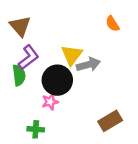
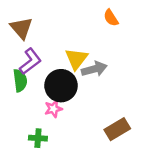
orange semicircle: (112, 24) -> (111, 18), moved

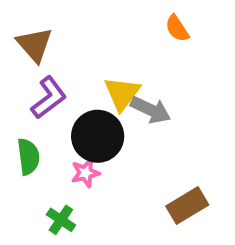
gray arrow: (94, 69) -> (151, 110), turned 40
green semicircle: (20, 81) -> (28, 157), moved
green cross: (38, 138) -> (61, 220), turned 30

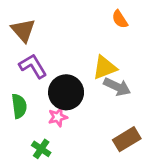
yellow triangle: (122, 94) -> (105, 67), moved, turned 32
purple L-shape: (49, 98) -> (33, 66), turned -84
gray arrow: (151, 110) -> (117, 87), moved

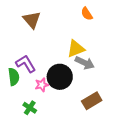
brown triangle: (23, 30) -> (32, 20), moved
purple L-shape: (33, 66) -> (26, 64), moved
black circle: (66, 92) -> (60, 77), moved

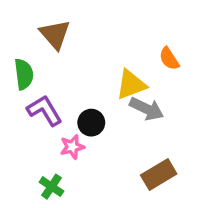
orange semicircle: (87, 14) -> (169, 59), moved
green semicircle: (14, 77) -> (24, 74), moved
black circle: (60, 77) -> (91, 123), moved, size x0.6

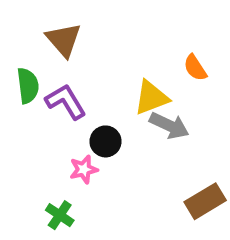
purple L-shape: (45, 111) -> (66, 102), moved
brown rectangle: (159, 174) -> (205, 201), moved

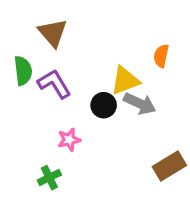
orange semicircle: (195, 68) -> (161, 56), turned 45
black circle: (106, 141) -> (104, 105), moved
green cross: (60, 215) -> (49, 178), turned 30

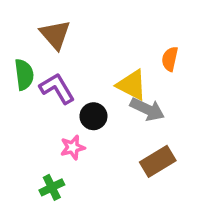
yellow triangle: (125, 81) -> (132, 85), turned 48
black circle: (104, 105) -> (93, 116), moved
brown rectangle: (169, 166) -> (158, 161), moved

